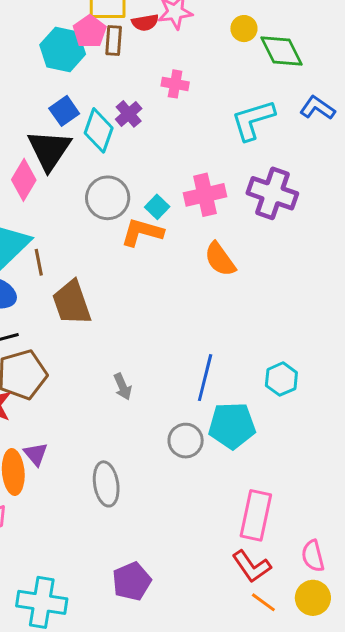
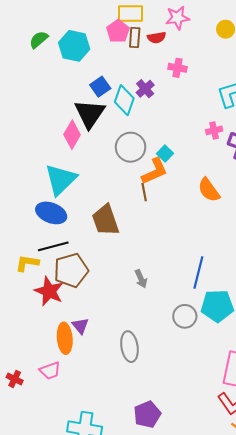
red semicircle: (145, 23) -> (157, 38), moved
cyan hexagon: (63, 50) -> (74, 46), moved
pink cross: (205, 195) -> (214, 130), moved, size x0.6
orange L-shape: (142, 232) -> (155, 171), turned 140
brown line: (39, 262) -> (144, 192), moved

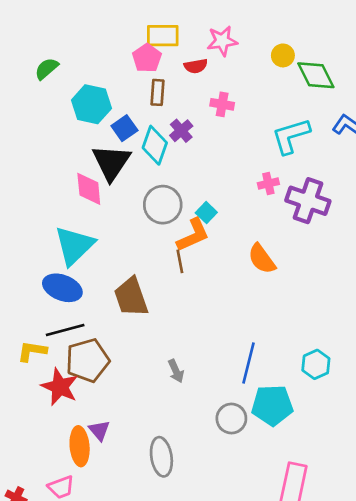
brown rectangle: (135, 38) -> (157, 92), moved
cyan hexagon: (74, 46) -> (91, 104), moved
pink diamond: (72, 135) -> (89, 189), turned -36

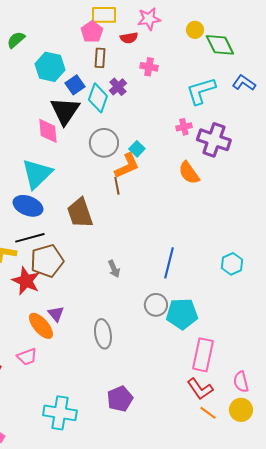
orange semicircle: (262, 259) -> (189, 173), moved
cyan hexagon: (316, 364) -> (232, 264), moved
cyan pentagon: (272, 405) -> (182, 314), moved
orange ellipse: (80, 446) -> (41, 326), turned -36

